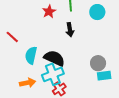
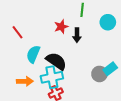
red star: (49, 11) -> (61, 27), moved
cyan rectangle: (104, 76) -> (110, 69), moved, turned -40

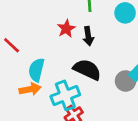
black semicircle: (56, 61) -> (87, 70), moved
orange arrow: (25, 81) -> (30, 89), moved

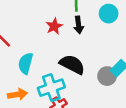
black arrow: (88, 36) -> (79, 25), moved
orange arrow: (30, 89) -> (17, 94), moved

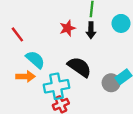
cyan semicircle: (26, 63) -> (35, 60), turned 108
orange arrow: (17, 94) -> (25, 76), moved

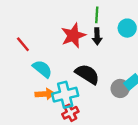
red star: (67, 28) -> (73, 35), size x1.5
orange arrow: (25, 76) -> (45, 94), moved

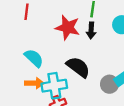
red star: (73, 35) -> (68, 28), turned 30
red line: (23, 44) -> (27, 12), moved, turned 42

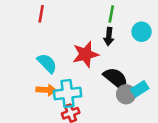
red star: (68, 28) -> (85, 54), moved, turned -30
black semicircle: (78, 67) -> (116, 79), moved

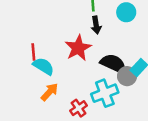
red line: (41, 14) -> (33, 52), moved
orange arrow: (46, 90) -> (49, 92), turned -36
cyan cross: (67, 93) -> (105, 93), moved

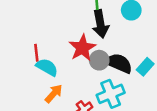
black arrow: (96, 25) -> (100, 24), size x1.5
gray circle: (127, 76) -> (99, 60), moved

